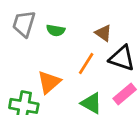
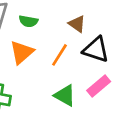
orange triangle: (49, 82) -> (22, 52), moved

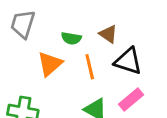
green semicircle: (28, 21) -> (71, 38), moved
orange line: (59, 55) -> (90, 67), turned -45

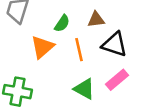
brown triangle: (108, 34) -> (96, 19), turned -42
green semicircle: (71, 38) -> (62, 23), turned -66

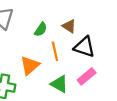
brown triangle: (96, 19) -> (69, 26), turned 40
orange triangle: (42, 47) -> (30, 65), moved

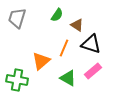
green semicircle: (41, 29) -> (57, 15), moved
orange line: (55, 51) -> (64, 48), turned 36

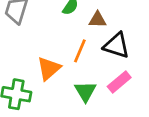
brown triangle: (77, 25) -> (98, 20), turned -32
green triangle: (68, 78) -> (85, 91), turned 30

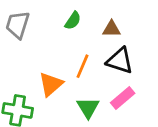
brown triangle: (98, 20) -> (112, 29), moved

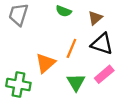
green semicircle: (73, 21) -> (64, 11), turned 77
brown triangle: (112, 29) -> (95, 18), turned -42

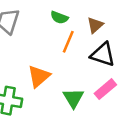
orange line: (71, 48) -> (68, 42), moved

